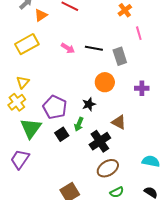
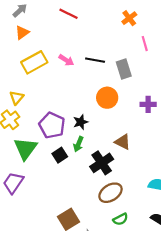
orange triangle: (41, 15) -> (22, 33), moved
yellow rectangle: (27, 44) -> (34, 62), moved
black star: (89, 104) -> (81, 122), moved

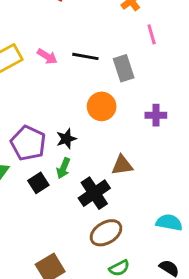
brown triangle: (123, 142) -> (122, 165), turned -35

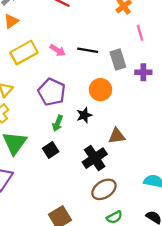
purple cross: (156, 115) -> (143, 72), moved
black star: (66, 139) -> (84, 115), moved
purple pentagon: (28, 143) -> (52, 92), moved
green arrow: (63, 168) -> (58, 123), moved

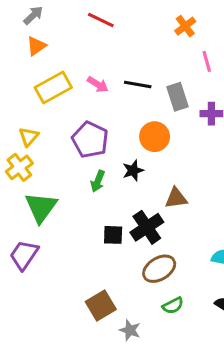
black square: (51, 150) -> (113, 235), moved, turned 35

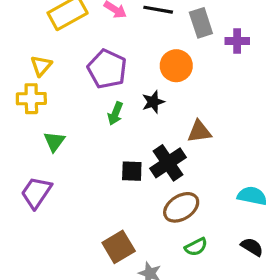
yellow cross: (19, 167) -> (31, 99), turned 36
green triangle: (41, 207) -> (54, 141), size x0.6

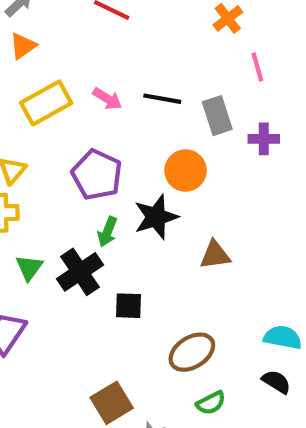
black star: (153, 102) -> (156, 217), size x1.5
black cross: (168, 163) -> (80, 272), moved
black semicircle: (252, 247) -> (276, 382), moved

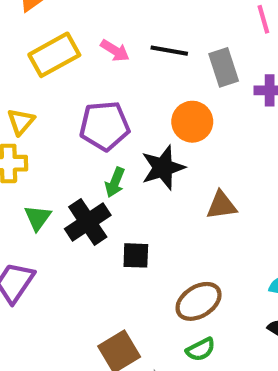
purple pentagon: (97, 175) -> (104, 126), turned -30
green semicircle: (211, 403) -> (201, 349), moved

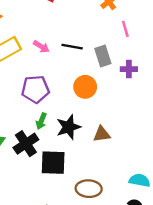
black star: (163, 168) -> (69, 127), moved
black square: (136, 255) -> (53, 163), size x1.6
brown ellipse: (199, 301) -> (89, 189), turned 35

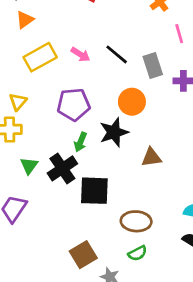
black line: (72, 47) -> (117, 54), turned 30
black star: (69, 127) -> (114, 132), moved

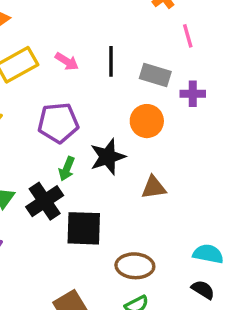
black line: (117, 54) -> (111, 61), turned 50
gray rectangle: (153, 66) -> (155, 75), turned -55
orange circle: (132, 102) -> (147, 121), moved

